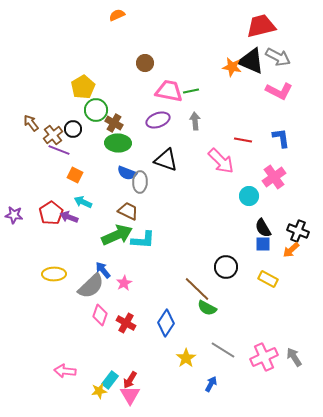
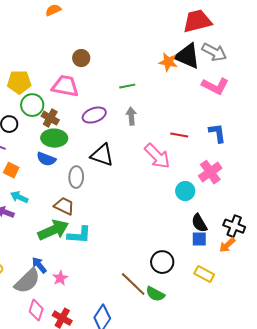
yellow pentagon: (83, 87) -> (19, 82), turned 30
pink trapezoid: (169, 91) -> (65, 86), moved
blue semicircle: (127, 173) -> (46, 159), moved
green semicircle: (207, 308) -> (155, 294), moved

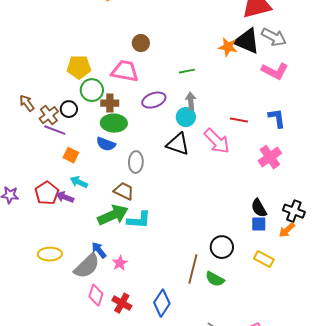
brown cross: (50, 118) -> (110, 103), turned -30
black triangle: (102, 155) -> (178, 144), moved
cyan circle: (185, 191) -> (186, 117), moved
brown line: (133, 284) -> (193, 269), turned 60

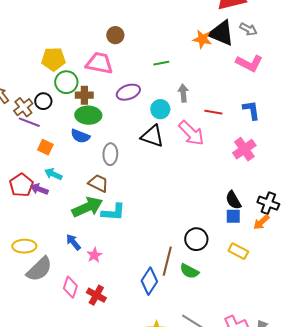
gray arrow: (274, 37) -> (248, 29), size x0.7
gray arrow: (191, 101) -> (183, 93), moved
gray semicircle: (87, 266) -> (39, 269), moved
blue diamond: (162, 303) -> (149, 281), moved

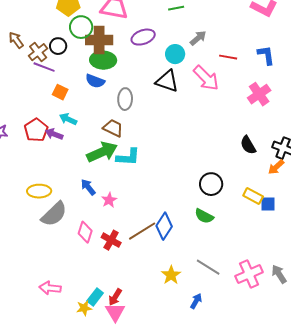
gray arrow: (183, 93) -> (198, 38), turned 54
brown cross: (84, 95) -> (99, 40), size x1.5
blue square: (233, 216) -> (268, 204), moved
brown line: (167, 261) -> (142, 231), moved, turned 44

